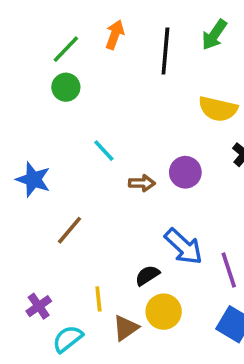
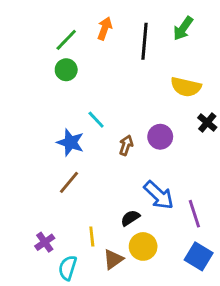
blue star: (33, 179) -> (70, 142), moved
brown arrow: (142, 183) -> (126, 145), turned -72
cyan semicircle: (68, 339) -> (68, 268), turned -35

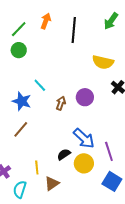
green arrow: (183, 28) -> (111, 21), moved
yellow circle: (143, 246) -> (84, 163), moved

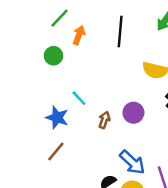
orange arrow: (46, 21) -> (79, 35), moved
green line: (19, 29) -> (60, 18), moved

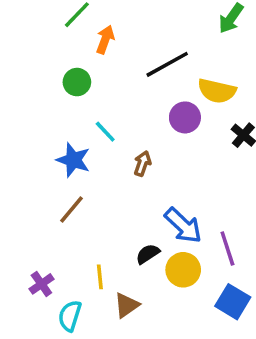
black line: (120, 32) -> (167, 64), moved, turned 56
green circle: (53, 56) -> (77, 82), moved
purple circle: (133, 113) -> (185, 117), moved

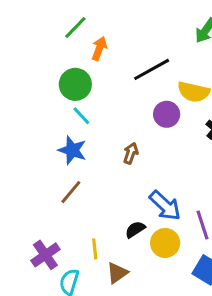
green circle: (77, 82) -> (75, 84), size x1.4
cyan line: (105, 132) -> (81, 116), moved
purple cross: (41, 284) -> (45, 255), size x1.4

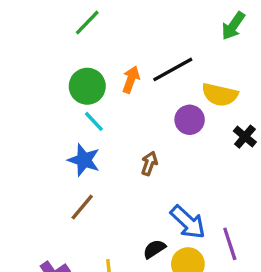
orange arrow: (99, 48) -> (131, 80), moved

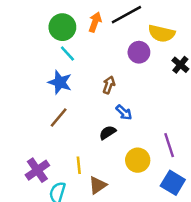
blue arrow: (188, 222) -> (124, 112), moved, size x0.6
black semicircle: (154, 249) -> (108, 133), moved

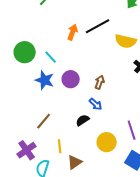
green circle: (62, 27) -> (25, 52), moved
purple circle: (139, 52) -> (71, 79), moved
brown arrow: (109, 85) -> (100, 82), moved
brown line: (59, 117) -> (44, 121), moved

